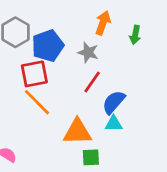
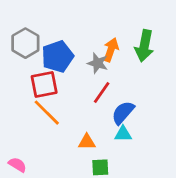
orange arrow: (103, 23) -> (111, 50), moved
green arrow: (135, 35) -> (144, 46), size x1.6
orange triangle: (77, 132) -> (87, 142), size x0.6

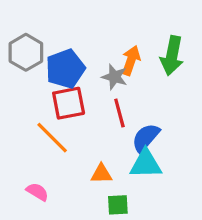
red square: (44, 85) -> (69, 103), moved
red line: (102, 93) -> (119, 113), turned -50
cyan triangle: (123, 134) -> (146, 164), size x1.5
pink semicircle: (17, 165) -> (37, 192), moved

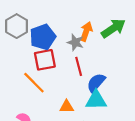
green arrow: (172, 56) -> (113, 28), turned -135

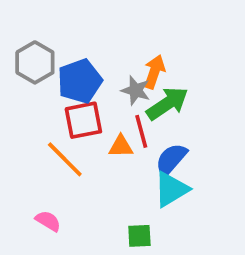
green arrow: (113, 28) -> (167, 103), moved
cyan triangle: (96, 100) -> (171, 189), turned -30
orange triangle: (67, 107) -> (121, 146), moved

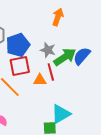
orange arrow: (154, 72) -> (58, 17), moved
blue semicircle: (171, 159) -> (82, 56), moved
cyan triangle: (171, 189) -> (61, 114), moved

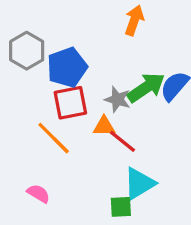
gray star: (48, 50) -> (117, 99), moved
red line: (51, 72) -> (123, 141), moved, turned -36

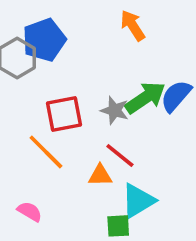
orange arrow: (134, 20) -> (133, 25), turned -52
blue pentagon: (67, 67) -> (44, 40), moved
orange triangle: (104, 126) -> (100, 175), moved

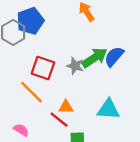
red square: (64, 114) -> (43, 68), turned 30
red line: (120, 156) -> (59, 120), moved
cyan triangle: (138, 201) -> (108, 109), moved, turned 35

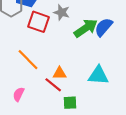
gray star: (75, 66) -> (62, 12), moved
red square: (43, 68) -> (38, 22), moved
pink semicircle: (21, 130) -> (19, 94), turned -96

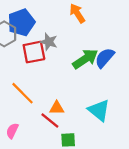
gray star: (62, 12) -> (49, 42), moved
red square: (38, 22) -> (34, 52), turned -30
cyan triangle: (98, 75) -> (99, 110), turned 35

